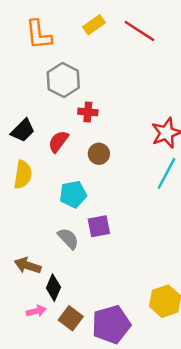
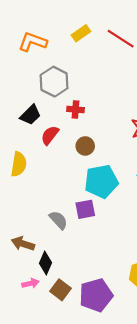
orange L-shape: (39, 35) -> (33, 42), turned 116
black trapezoid: (23, 130) -> (30, 115), moved
cyan pentagon: (73, 194) -> (101, 181), moved, size x1.4

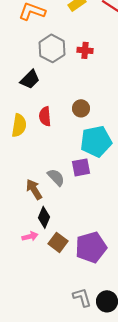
red cross: (76, 109) -> (85, 50), moved
red semicircle: (50, 135) -> (45, 116), moved, turned -42
brown arrow: (23, 244) -> (34, 189), moved, turned 40

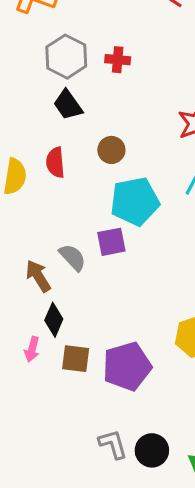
black trapezoid: (30, 79) -> (68, 105), moved, turned 100
pink arrow: (30, 236) -> (32, 349), turned 119
brown square: (58, 242) -> (76, 359), turned -30

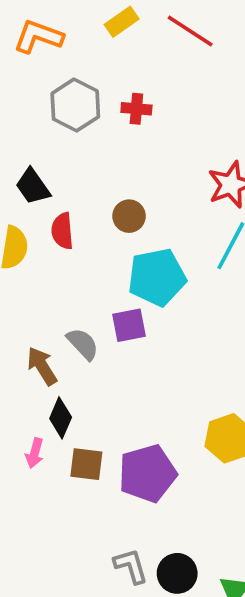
black trapezoid: (68, 105) -> (33, 187), moved

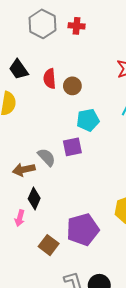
red semicircle: (62, 231) -> (50, 79), moved
cyan pentagon: (157, 277) -> (88, 120), size x0.7
brown arrow: (42, 366) -> (24, 170), turned -70
brown square: (86, 464) -> (49, 245), moved, turned 30

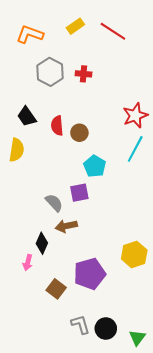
cyan pentagon: (88, 120) -> (95, 166), turned -30
brown arrow: (24, 170) -> (66, 226), moved

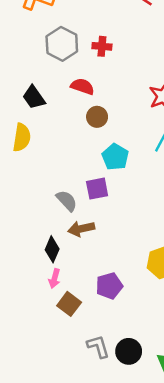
red semicircle: (57, 126) -> (82, 86), moved, turned 114
pink arrow: (28, 263) -> (55, 278), moved
purple pentagon: (90, 274) -> (109, 286), size x0.7

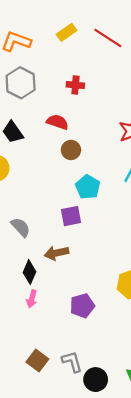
gray hexagon: (62, 44) -> (21, 83), moved
gray semicircle: (67, 201) -> (21, 227), moved
brown square: (69, 304) -> (37, 360), moved
black circle: (129, 351) -> (96, 380), moved

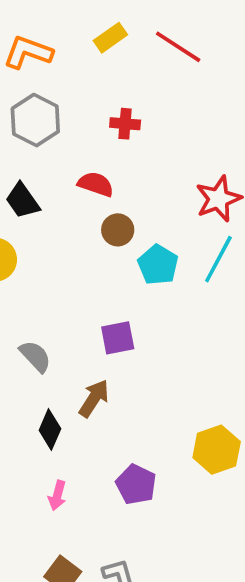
cyan pentagon: (88, 187) -> (158, 265), moved
brown arrow: (56, 253) -> (94, 398), turned 135
pink arrow: (32, 299) -> (57, 495), moved
purple pentagon: (82, 306) -> (136, 484), turned -30

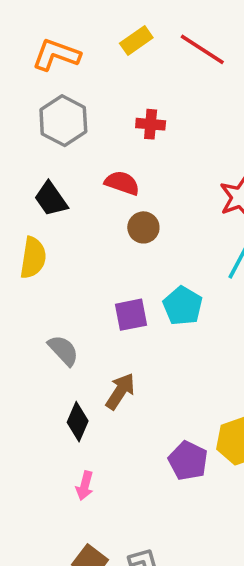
cyan pentagon: (158, 265) -> (183, 306), moved
purple square: (118, 338) -> (131, 315), moved
purple pentagon: (136, 484) -> (188, 461), moved

